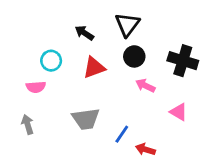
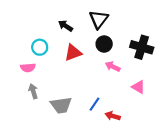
gray trapezoid: (86, 119) -> (61, 105), moved
gray arrow: (28, 124) -> (33, 91), moved

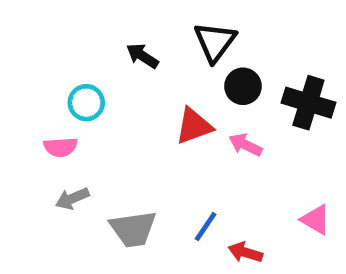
black circle: (104, 44) -> (243, 86), moved
red triangle: (73, 53) -> (194, 126), moved
pink triangle: (138, 87) -> (315, 220), moved
gray arrow: (33, 91) -> (72, 199), turned -96

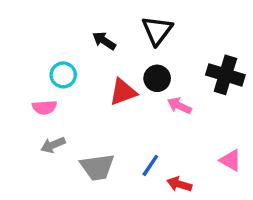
black circle: (243, 86) -> (157, 78), moved
red triangle: (194, 126) -> (123, 92), moved

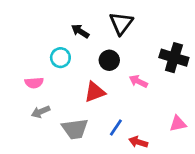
cyan circle: (63, 75) -> (60, 58), moved
black circle: (157, 78) -> (109, 60), moved
red triangle: (123, 92) -> (95, 92), moved
pink triangle: (231, 160) -> (178, 124), turned -42

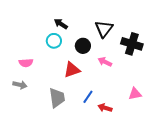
black triangle: (121, 23) -> (104, 29), moved
cyan circle: (60, 58) -> (54, 41), moved
gray arrow: (41, 112) -> (20, 85), moved, turned -144
gray trapezoid: (75, 129) -> (57, 98), turned -90

